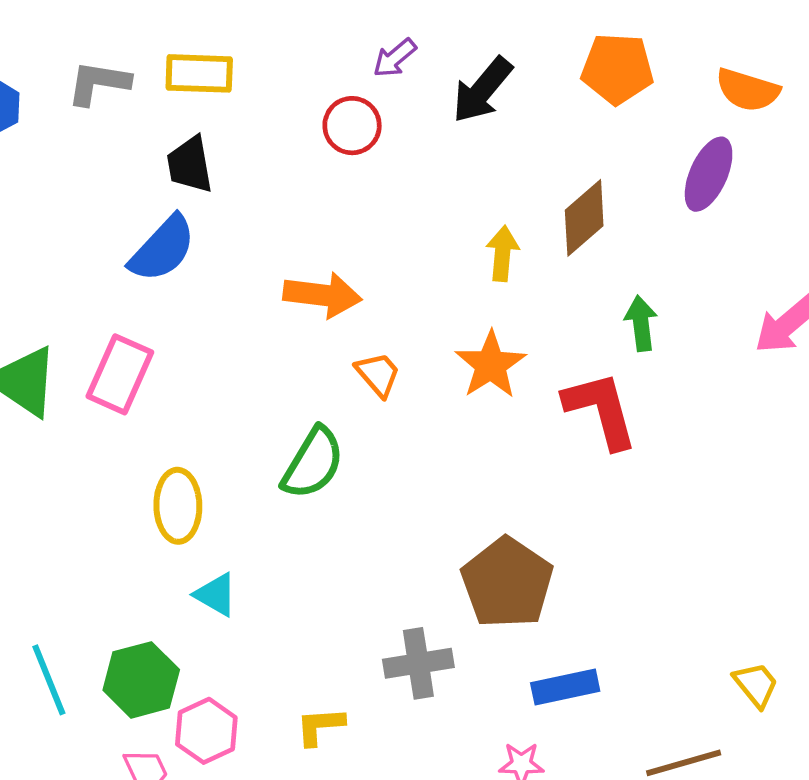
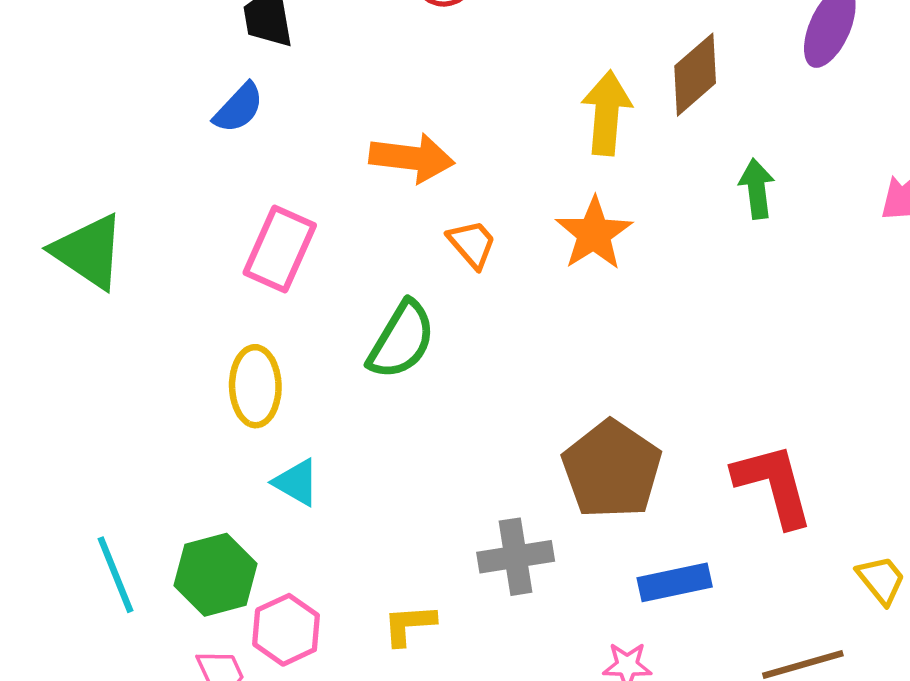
blue semicircle: (162, 249) -> (239, 108), size x0.7
yellow arrow: (502, 253) -> (607, 113), size x1.4
pink rectangle: (120, 374) -> (280, 249), moved
red L-shape: (601, 410) -> (773, 485), moved

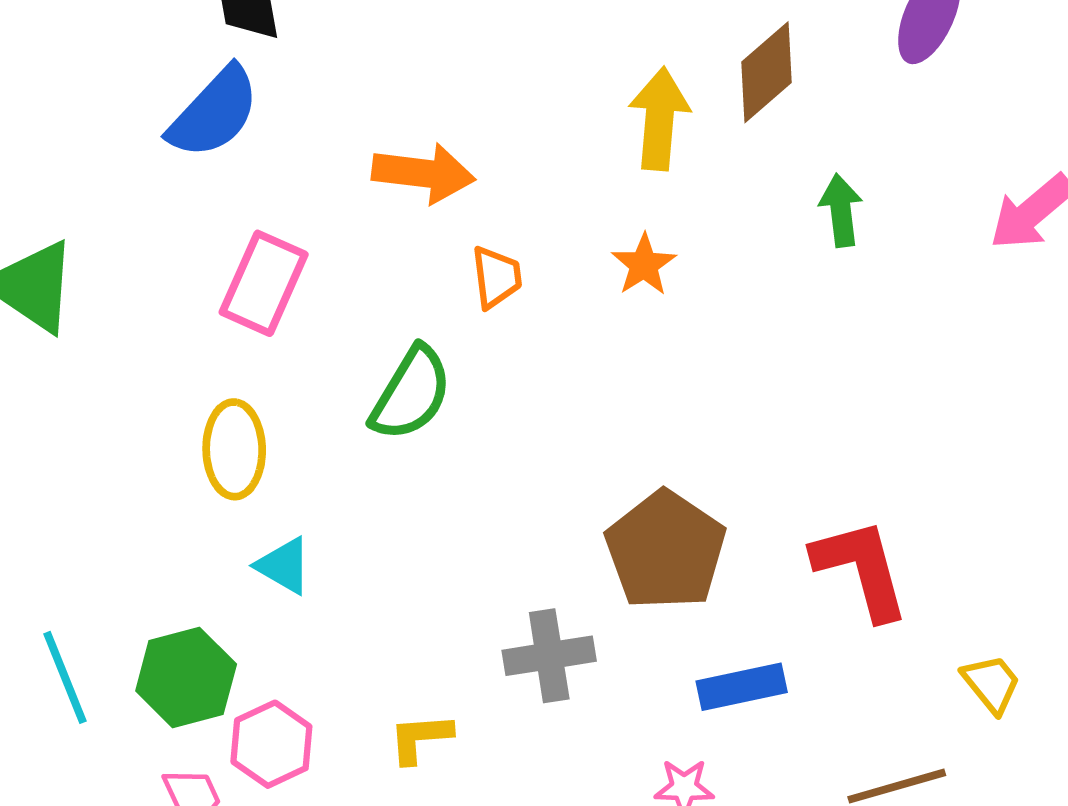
blue semicircle: (239, 108) -> (214, 113), size x1.5
orange star: (594, 234) -> (644, 265), size x0.7
orange trapezoid: (472, 244) -> (496, 277), turned 34

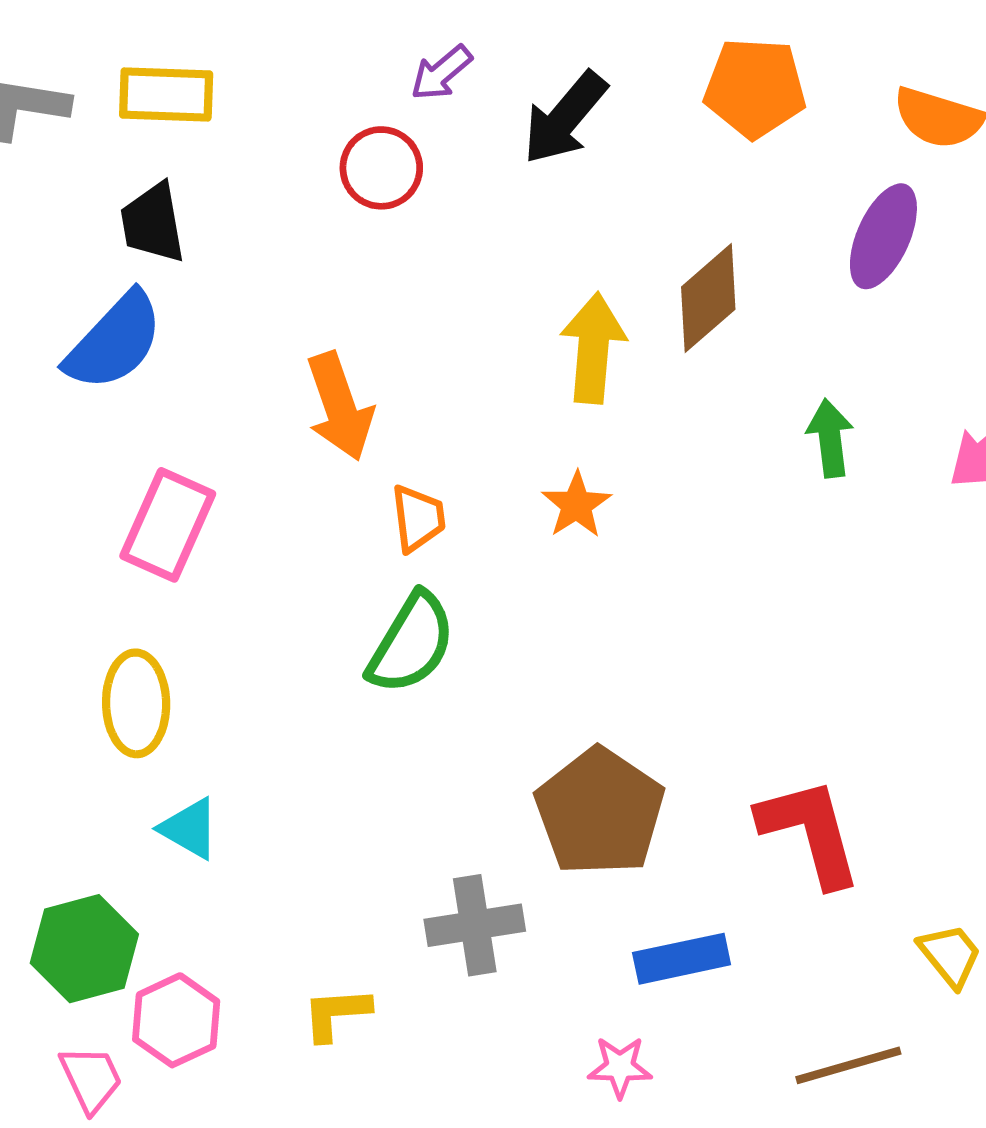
orange arrow: (423, 173) -> (340, 406), turned 64
green arrow: (841, 210) -> (830, 438), moved
green semicircle: (411, 393) -> (411, 643), moved

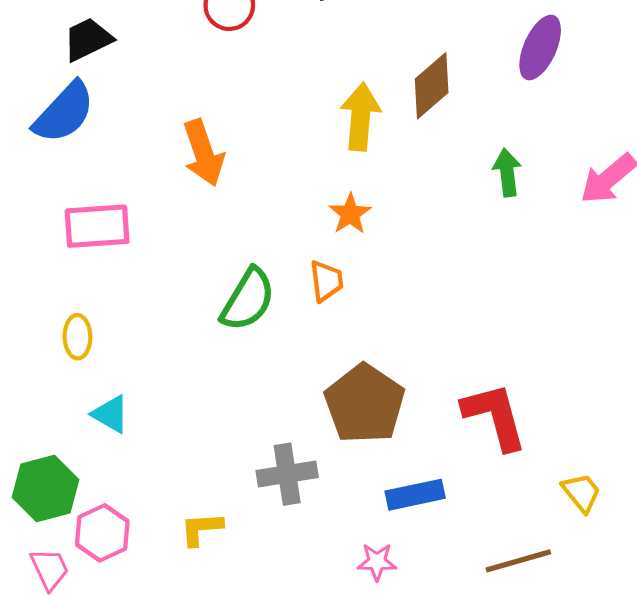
black trapezoid: (153, 223) -> (88, 39), turned 74
orange trapezoid: (418, 518) -> (326, 281), moved
pink rectangle: (168, 525) -> (97, 226), turned 62
yellow ellipse: (136, 703) -> (77, 337), size x0.7

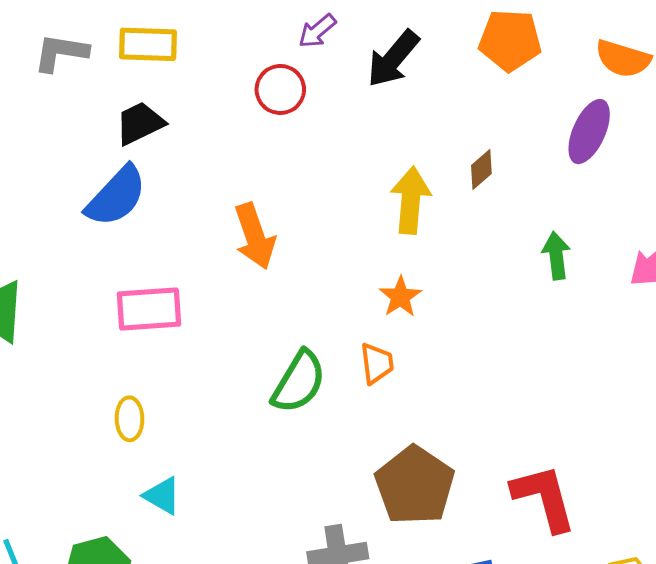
brown diamond: (432, 86) -> (481, 169), size x0.6

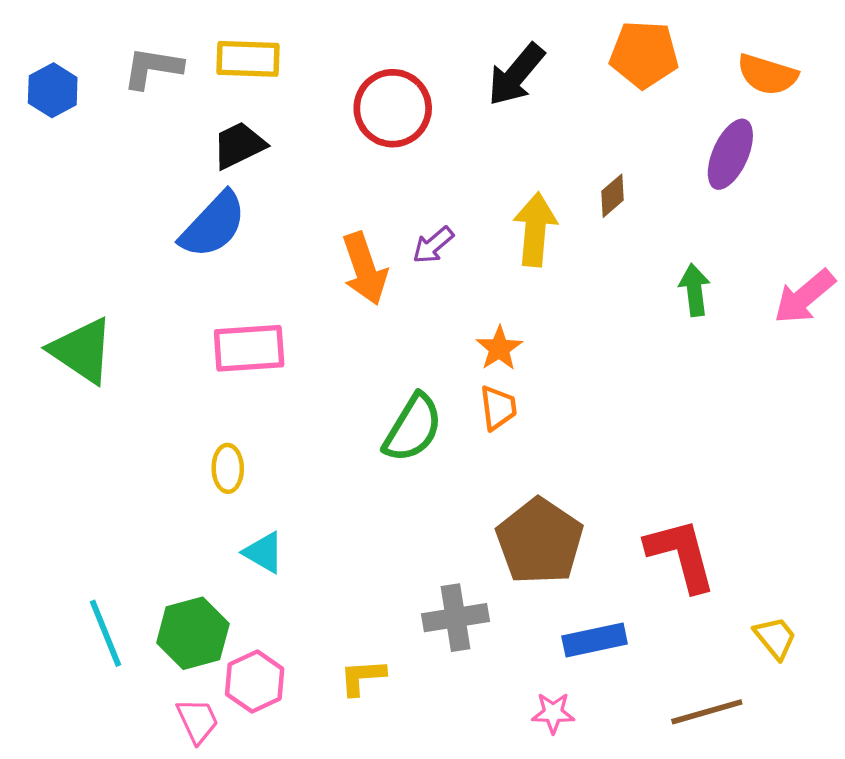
purple arrow: (317, 31) -> (433, 245), moved
red circle: (280, 89) -> (393, 108), size x1.4
orange star: (400, 297) -> (499, 348), moved

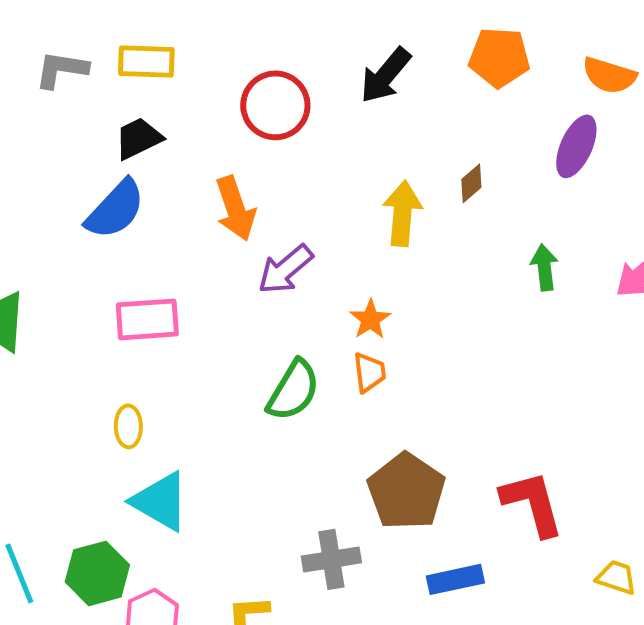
purple arrow: (433, 245) -> (285, 269), moved, size x1.5
orange arrow: (365, 269) -> (235, 208), moved
cyan triangle: (264, 552) -> (160, 501), size x1.6
yellow trapezoid: (775, 638) -> (616, 577), turned -33

